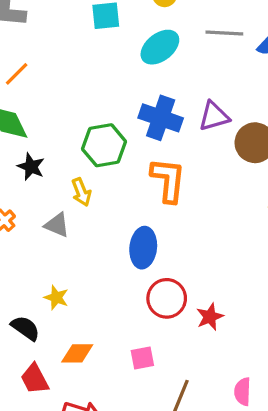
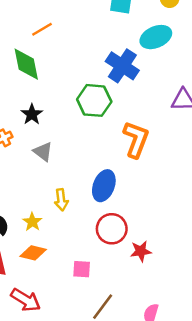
blue cross: (161, 118) -> (122, 66), moved
black star: (31, 167) -> (32, 114), moved
yellow arrow: (81, 192) -> (61, 200), moved
yellow star: (56, 298) -> (32, 222), moved

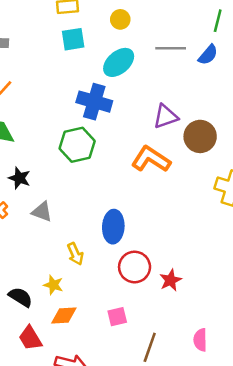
orange L-shape: (136, 139) -> (151, 159), moved, turned -60

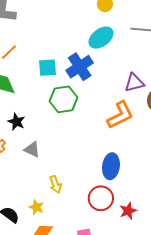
cyan square: (73, 39) -> (48, 68), moved
blue cross: (94, 102) -> (80, 67), turned 36
orange L-shape: (151, 159) -> (120, 115), turned 116
blue ellipse: (113, 227) -> (111, 166), moved

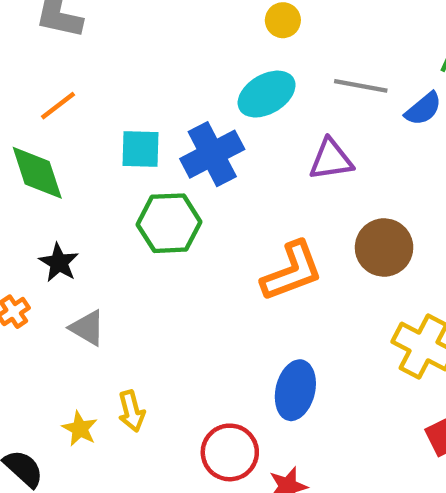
purple triangle: (134, 83) -> (331, 160), moved
blue ellipse: (111, 166) -> (295, 390), moved
yellow star: (36, 207) -> (80, 429), moved

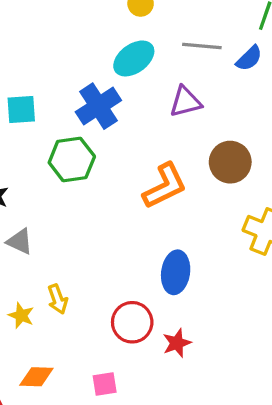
cyan square: (141, 149) -> (21, 110), moved

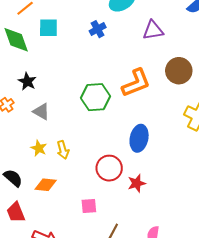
blue cross: (98, 106) -> (98, 29), size x0.6
green hexagon: (72, 159) -> (96, 97), moved
yellow star: (21, 315) -> (39, 148), moved
orange diamond: (36, 377) -> (46, 185), moved

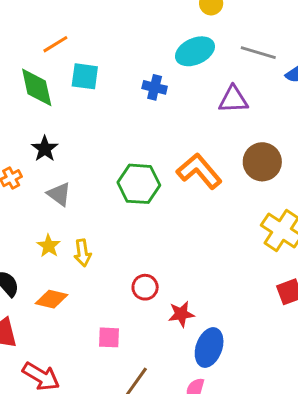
blue cross: (98, 29) -> (155, 87), turned 35
orange L-shape: (136, 83) -> (199, 171), turned -116
blue ellipse: (139, 138) -> (209, 348), moved
red circle: (109, 168) -> (145, 287), size x0.7

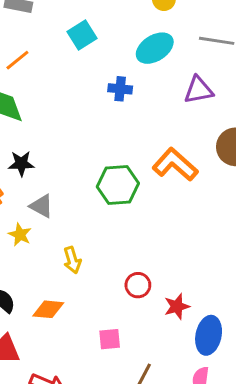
cyan square: (85, 76) -> (82, 35), moved, turned -32
black star: (45, 149) -> (21, 164), turned -30
yellow star: (49, 246) -> (20, 235), moved

